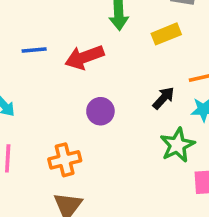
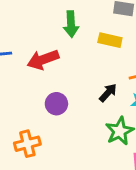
yellow rectangle: (166, 34) -> (110, 40), turned 35

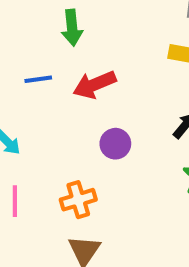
green arrow: (71, 24) -> (72, 28), moved

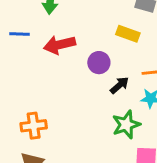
purple circle: (115, 144) -> (99, 63), moved

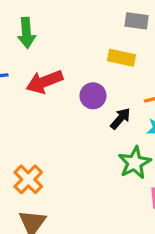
orange cross: (34, 126) -> (28, 179), turned -30

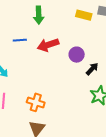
yellow rectangle: (121, 58) -> (84, 15), moved
orange cross: (28, 179) -> (36, 102), turned -30

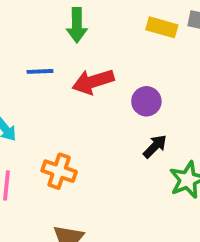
black arrow: (92, 69) -> (155, 146), moved
orange cross: (36, 102) -> (59, 171), moved

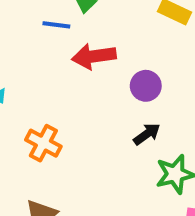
blue line: (40, 71) -> (56, 25), moved

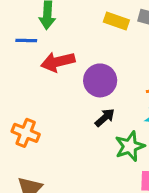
purple circle: (146, 86) -> (100, 80), size x1.4

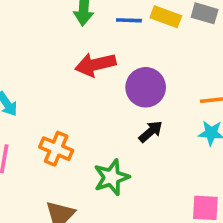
blue line: (26, 41) -> (129, 20), moved
green star: (130, 146) -> (112, 177), moved

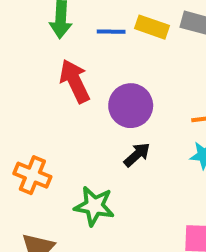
red arrow: (95, 64) -> (75, 81), turned 78
green star: (112, 177) -> (94, 206), turned 30

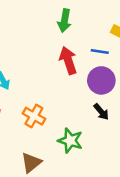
blue line: (111, 32) -> (100, 51), moved
black arrow: (137, 155) -> (101, 112), turned 84

